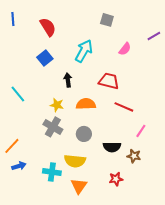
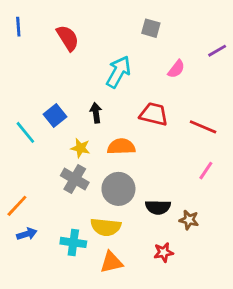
blue square: (45, 58) -> (55, 116), moved
red line: (124, 107) -> (203, 127), moved
pink line: (141, 131) -> (206, 171), moved
gray circle: (84, 134) -> (118, 189), size x1.5
orange triangle: (79, 186) -> (111, 262), turned 42

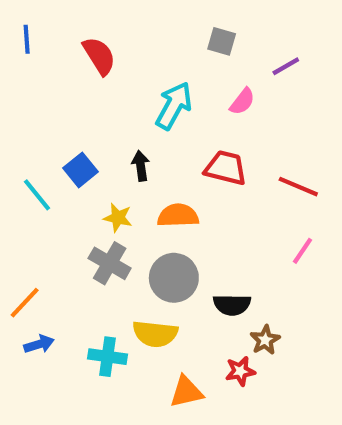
purple line: (217, 51) -> (286, 66), moved
pink semicircle: (176, 69) -> (242, 102), moved
brown star: (189, 220) -> (265, 340), moved, turned 30
orange triangle: (111, 262) -> (186, 392), moved

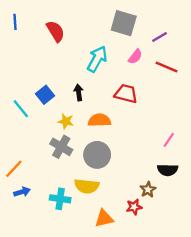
gray square: (222, 41) -> (124, 23), size x1.6
red line: (298, 187) -> (166, 67), moved
black semicircle: (232, 305) -> (168, 170), moved

